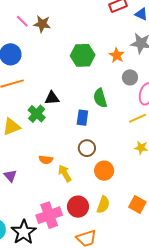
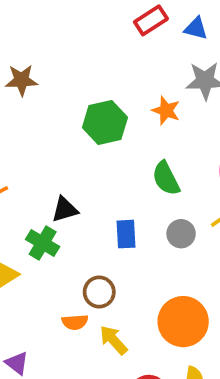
gray circle: (130, 77) -> (181, 234), moved
green semicircle: (100, 98) -> (166, 178), moved
brown circle: (87, 148) -> (99, 292), moved
orange circle: (104, 171) -> (183, 322), size x1.4

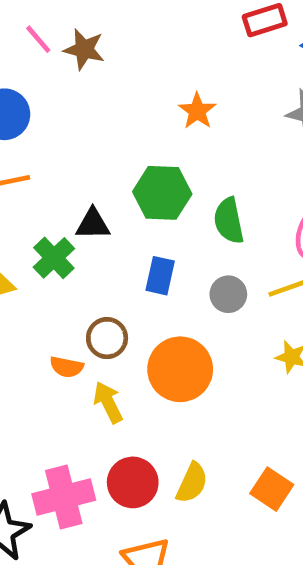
orange star: (166, 111) -> (197, 111), moved
green hexagon: (105, 123) -> (162, 193), moved
orange circle: (183, 322) -> (180, 369), moved

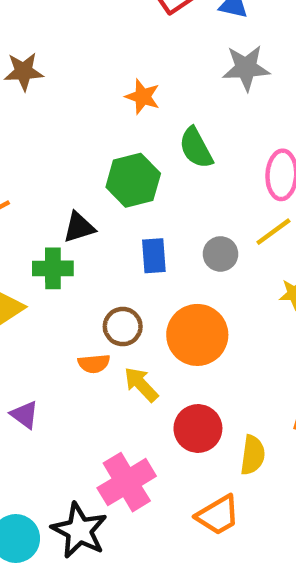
green semicircle: (229, 221) -> (196, 148), moved
green cross: (54, 258) -> (53, 268), turned -30
red circle: (133, 482) -> (198, 428), moved
yellow semicircle: (192, 483) -> (253, 455), moved

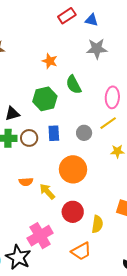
black triangle: (79, 227) -> (12, 114), moved
brown circle: (123, 327) -> (29, 138), moved

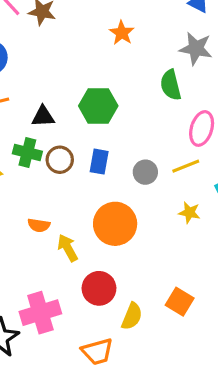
orange star: (50, 61) -> (122, 33), moved
green semicircle: (74, 85) -> (171, 85), moved

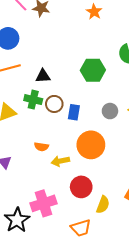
orange star: (122, 33) -> (94, 12), moved
green hexagon: (98, 106) -> (93, 70), moved
blue rectangle: (99, 162) -> (74, 112), moved
yellow arrow: (68, 248) -> (60, 161), turned -72

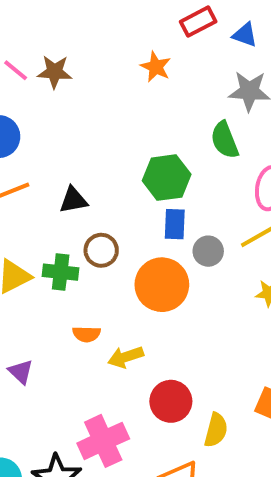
green cross: (33, 100) -> (61, 272), moved
blue rectangle: (74, 112) -> (175, 224), moved
orange circle: (91, 145) -> (162, 285), moved

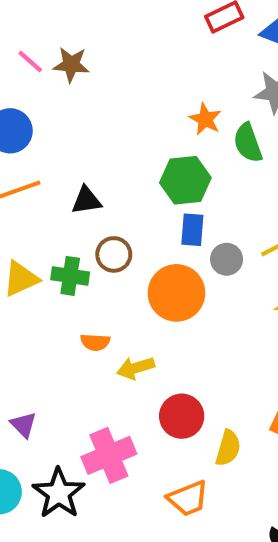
orange star: (156, 67) -> (205, 119), moved
purple triangle: (21, 372) -> (23, 425), moved

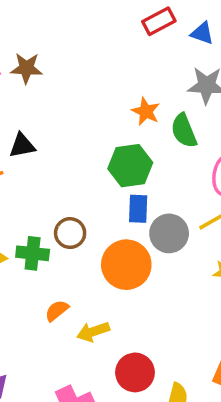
black triangle: (86, 200) -> (22, 146), moved
gray circle: (227, 259) -> (169, 233), size x1.4
orange semicircle: (95, 342) -> (57, 311), turned 140

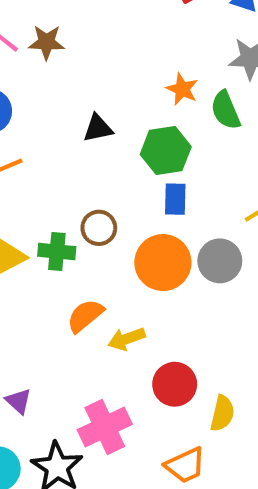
black triangle: (22, 146) -> (98, 128), moved
gray circle: (169, 233) -> (220, 261), moved
orange semicircle: (57, 311) -> (85, 316), size x1.4

